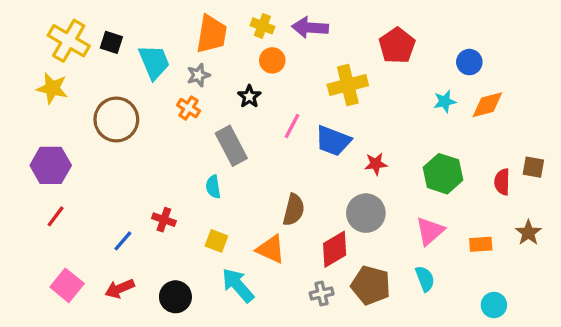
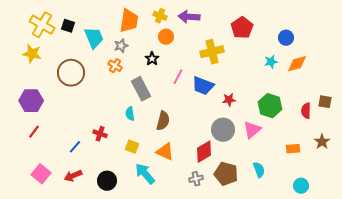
brown semicircle: (294, 210) -> (163, 121), moved
pink triangle: (430, 231) -> (252, 130), moved

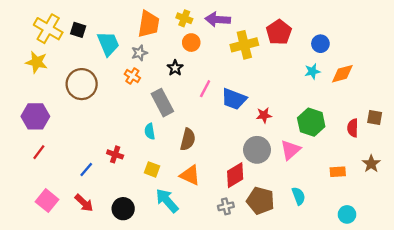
blue circle: (286, 38) -> (320, 44), moved
yellow cross: (212, 52) -> (244, 45), moved
red arrow: (73, 176) -> (84, 203), turned -114

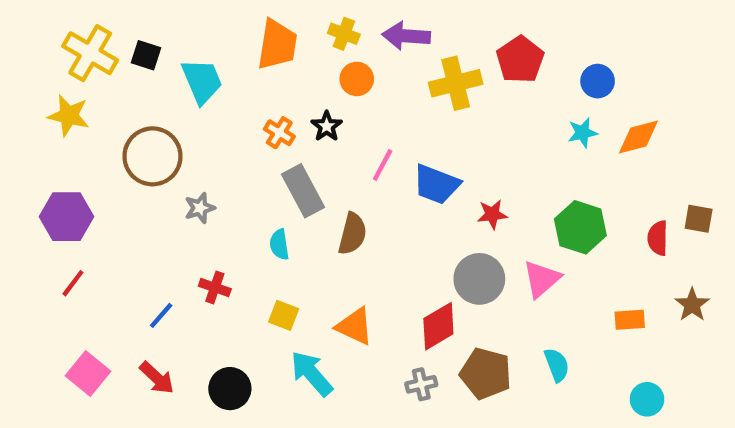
gray star: (139, 53) -> (200, 208), moved
orange cross: (132, 76) -> (279, 133), moved
brown semicircle: (188, 139) -> (352, 234), moved

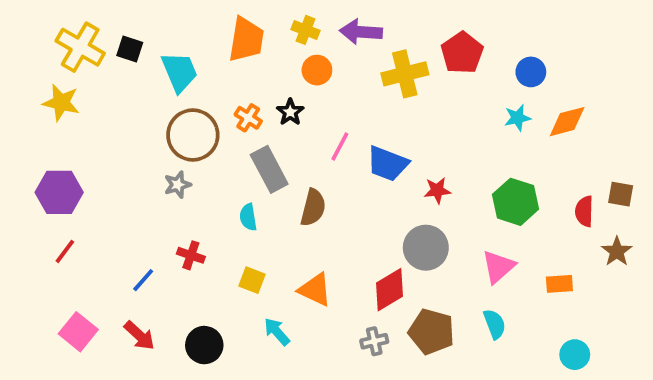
brown circle: (152, 156) -> (193, 135), moved
pink triangle: (542, 279) -> (498, 267), moved
brown star: (692, 305) -> (617, 251), moved
cyan arrow: (312, 374) -> (277, 332), size x0.7

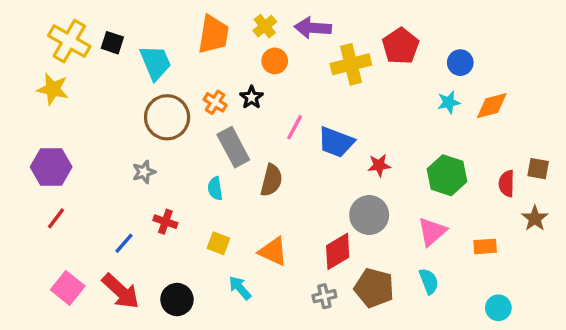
yellow cross: (305, 30) -> (265, 26), turned 30
gray star: (178, 185) -> (144, 172), moved
red arrow: (139, 335) -> (121, 291), size x1.4

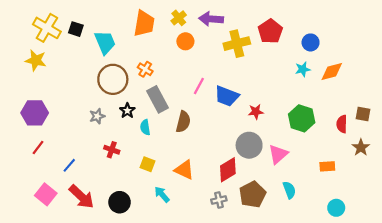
black star: (252, 97) -> (127, 111), moved
pink triangle: (432, 232) -> (278, 154), moved
blue line: (124, 243) -> (69, 165), moved
brown pentagon: (374, 288) -> (252, 194), turned 30

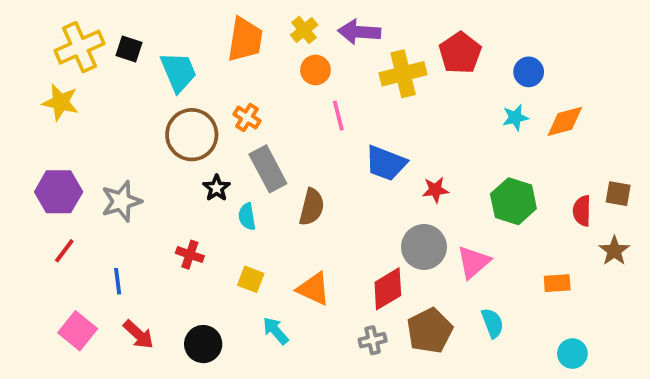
yellow cross: (47, 28) -> (79, 47), turned 36
pink line: (199, 86) -> (338, 116), moved, turned -42
gray star: (97, 116) -> (121, 201), moved, size x1.5
blue line: (69, 165) -> (118, 281), turned -48
red arrow: (82, 197) -> (138, 335), size x0.7

